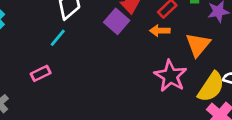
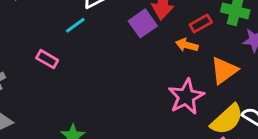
pink rectangle: (41, 73) -> (47, 59), turned 42

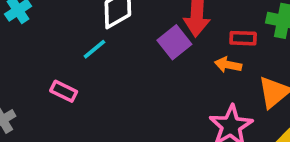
red rectangle: (201, 23) -> (243, 38), turned 35

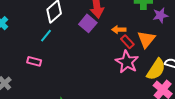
red rectangle: (243, 38) -> (127, 42), moved, turned 56

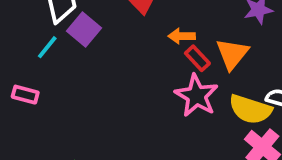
purple square: (88, 23) -> (84, 30), moved
yellow semicircle: (156, 69) -> (250, 109), turned 75

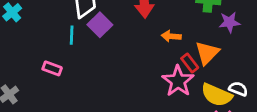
cyan line: (47, 47) -> (72, 35), turned -42
red rectangle: (197, 58) -> (190, 63), moved

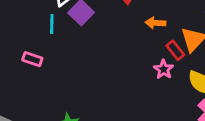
pink star: (178, 81) -> (164, 69), size x0.6

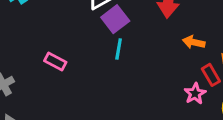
cyan line: (52, 24) -> (119, 49), moved

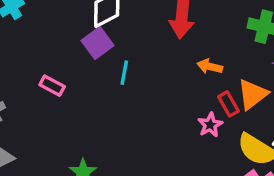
purple square: (115, 19) -> (98, 43), moved

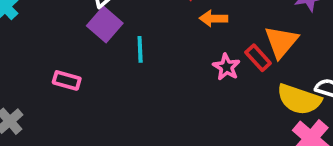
orange arrow: (210, 66) -> (213, 18), moved
pink star: (210, 125) -> (226, 67), moved

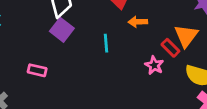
cyan line: (140, 49) -> (106, 43), moved
pink star: (226, 67) -> (154, 65), moved

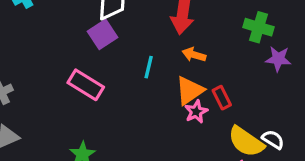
orange triangle: (186, 36) -> (190, 91), moved
pink rectangle: (37, 70) -> (86, 85), moved, size x1.5

